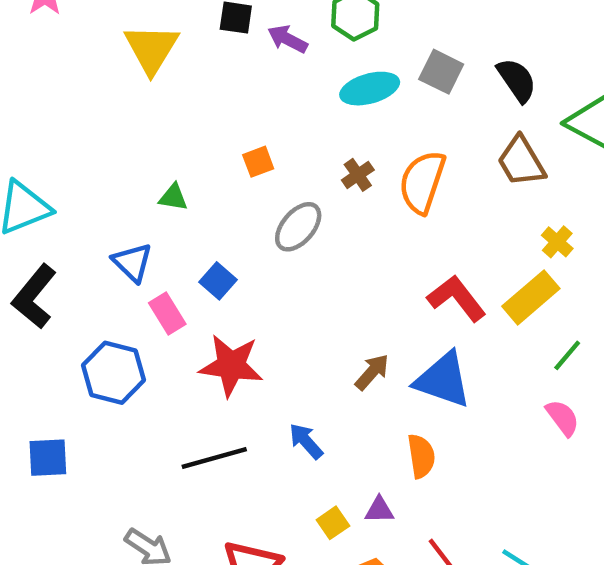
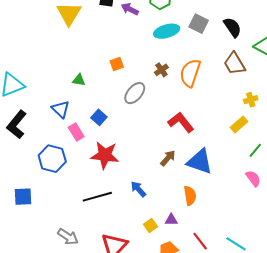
yellow cross: (557, 242) -> (251, 100), turned 32
yellow rectangle: (531, 297) -> (239, 125), size x0.7
red L-shape: (457, 298) -> (181, 122), moved

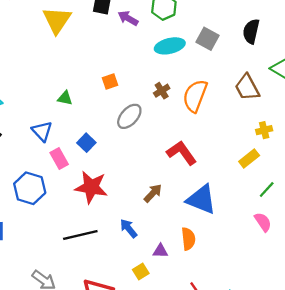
black semicircle: (232, 27) -> (251, 31), moved, turned -135
brown arrow: (168, 158) -> (153, 193), moved
purple triangle: (171, 220) -> (160, 251), moved

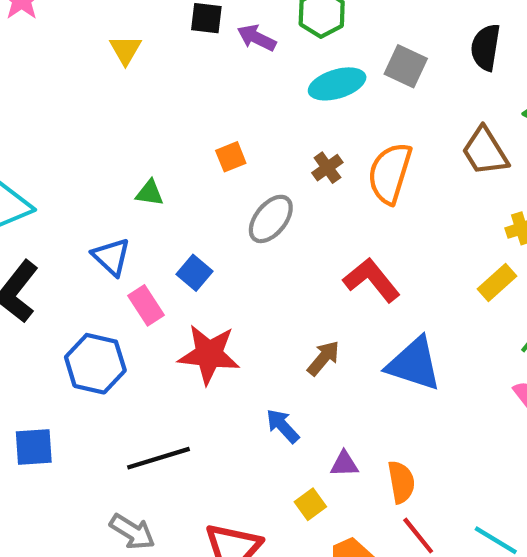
yellow triangle: (57, 20) -> (125, 50), size x0.6
black line: (80, 235) -> (158, 458), moved
orange semicircle: (188, 239) -> (401, 482), moved

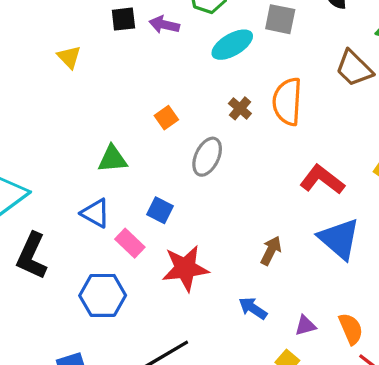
green triangle: (150, 193) -> (112, 159), size x1.4
red L-shape: (372, 280) -> (322, 180), moved
blue triangle: (414, 364) -> (339, 239), turned 36

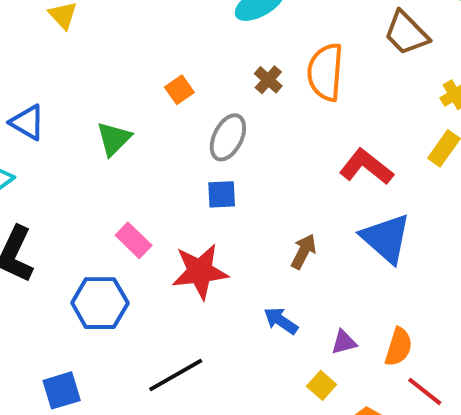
green triangle: (112, 159) -> (114, 139), turned -40
blue square: (160, 210) -> (222, 194), moved, turned -30
blue triangle: (95, 213) -> (27, 122), moved
orange semicircle: (351, 329) -> (399, 347), turned 40

